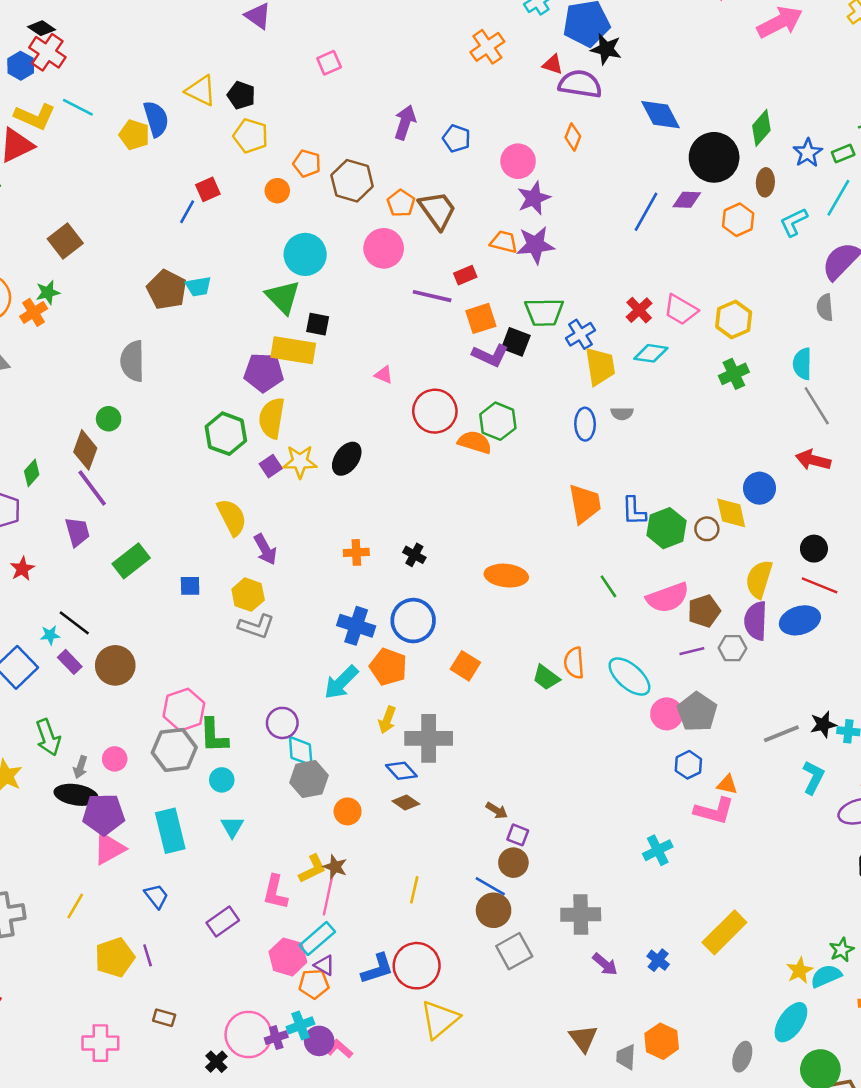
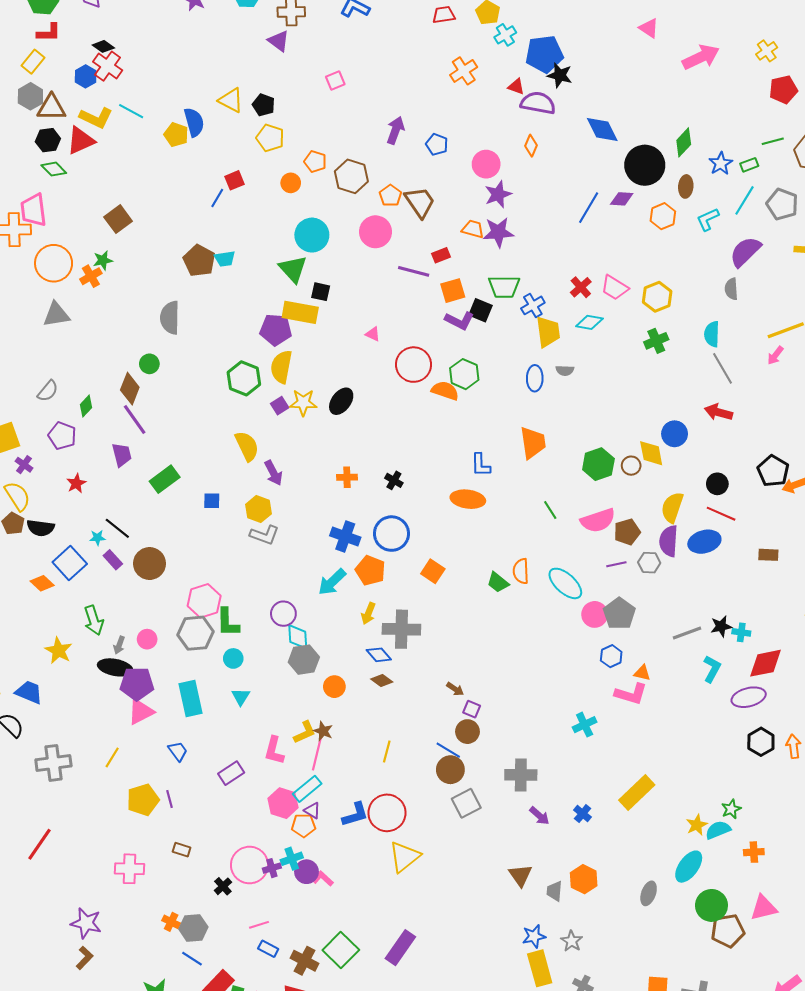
blue L-shape: (634, 511) -> (481, 465), moved

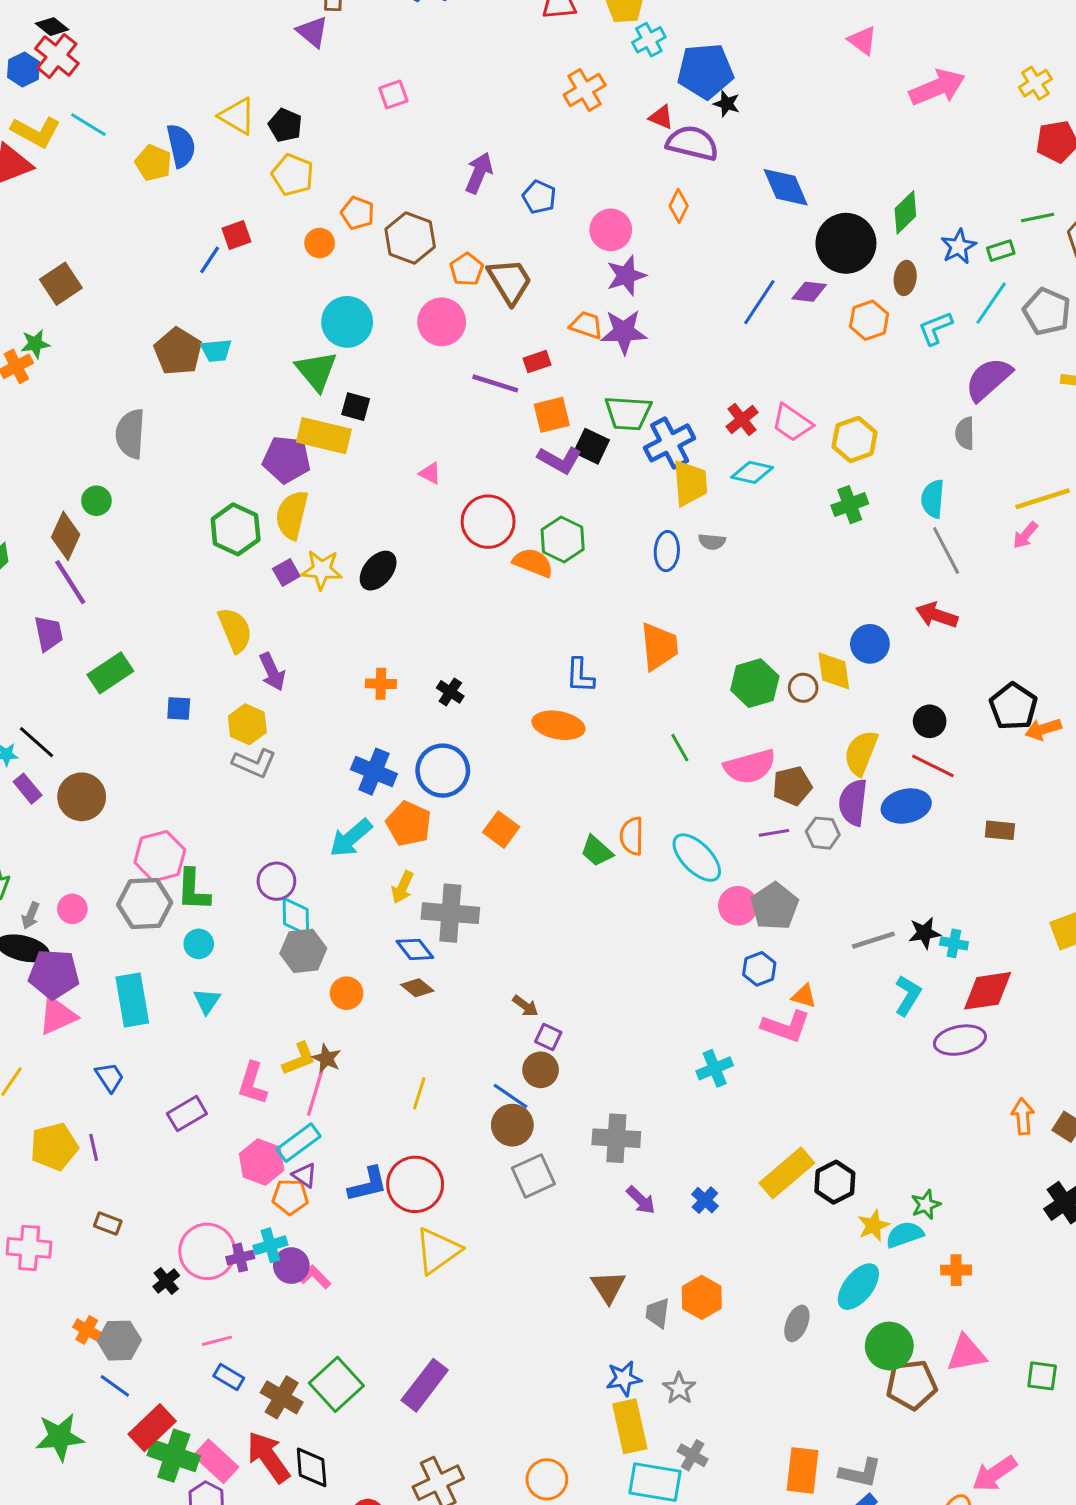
black star: (560, 75) -> (727, 104), size x0.7
blue cross: (533, 305) -> (670, 443), size x1.4
black hexagon: (761, 742) -> (835, 1182), moved

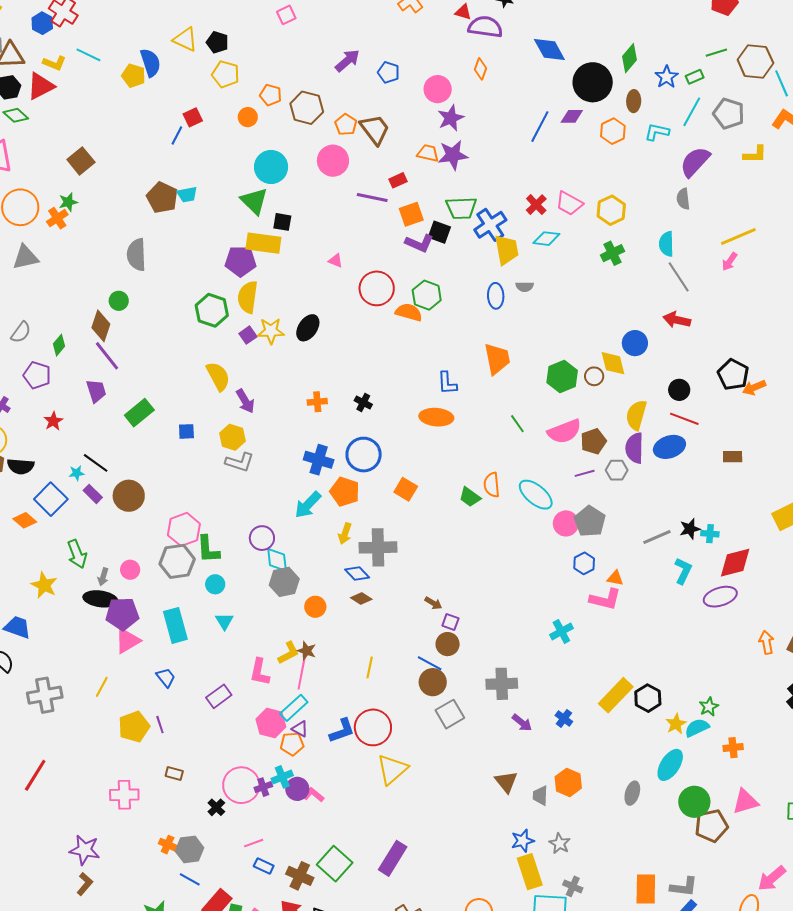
yellow L-shape: (36, 132) -> (54, 63), size x0.7
purple arrow: (479, 173) -> (347, 61), turned 32
cyan L-shape: (935, 328) -> (657, 132), turned 40

